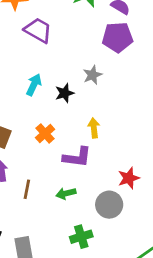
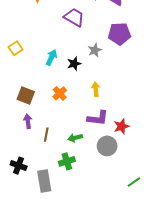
purple trapezoid: (38, 30) -> (74, 17), moved
purple pentagon: (118, 37) -> (119, 34), moved
purple L-shape: (77, 157) -> (98, 118), moved
green cross: (81, 237) -> (67, 161), moved

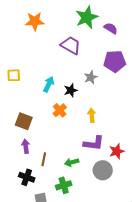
yellow square: (15, 48) -> (14, 75), turned 32
orange cross: (60, 93) -> (60, 110), moved
black cross: (19, 166) -> (27, 177), moved

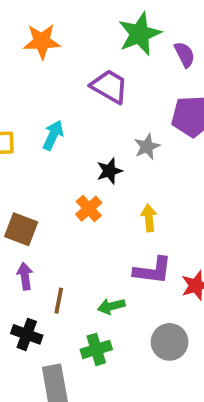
purple semicircle: (111, 28) -> (185, 54), turned 32
cyan arrow: (49, 84) -> (53, 135), moved
gray circle: (103, 170) -> (170, 342), moved

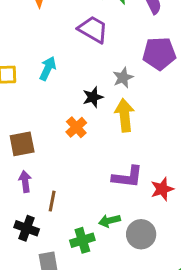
yellow arrow: (149, 218) -> (125, 115), moved, size x1.5
brown square: (21, 229) -> (22, 144), turned -32
green arrow: (111, 306) -> (109, 221), moved

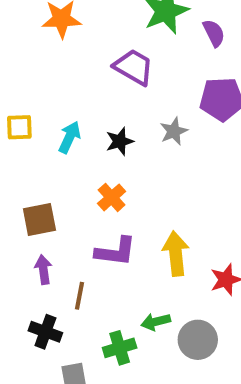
cyan arrow: (48, 69) -> (69, 137), moved
black star: (93, 97) -> (120, 141), moved
yellow arrow: (125, 115) -> (176, 254), moved
purple L-shape: (128, 177) -> (116, 252), moved

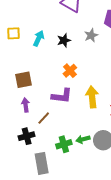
orange cross: (112, 197) -> (70, 71), moved
brown line: (79, 296) -> (44, 118), turned 32
green arrow: (156, 322) -> (83, 139), moved
black cross: (45, 332) -> (27, 136), turned -35

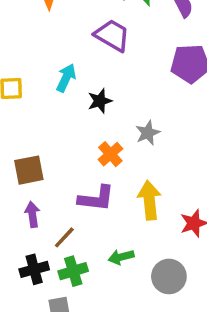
gray star: (91, 35) -> (148, 133), moved
cyan arrow: (39, 38) -> (66, 78), moved
green arrow: (83, 139) -> (121, 257), moved
green cross: (64, 144) -> (73, 271), moved

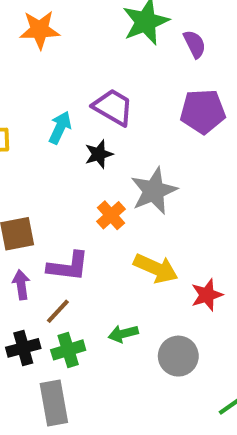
purple trapezoid: (112, 35) -> (113, 107), moved
gray star: (148, 133) -> (154, 191), size x1.6
purple L-shape: (96, 198) -> (68, 266), moved
yellow arrow: (149, 200) -> (156, 268), turned 120

